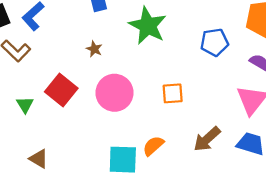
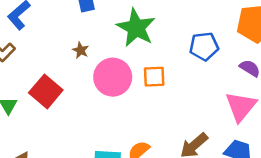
pink circle: (114, 93) -> (113, 77), moved
orange square: (173, 93) -> (154, 77), moved

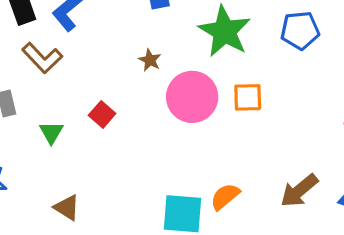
blue pentagon: (204, 46) -> (300, 30), moved
red square: (46, 91) -> (102, 114), size x0.6

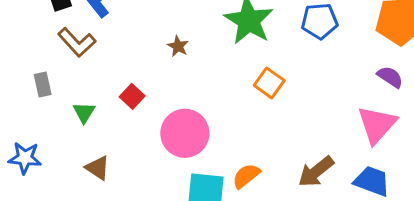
pink circle: (192, 97) -> (185, 133), moved
orange square: (248, 97) -> (269, 83), turned 36
brown triangle: (67, 208) -> (98, 168), moved

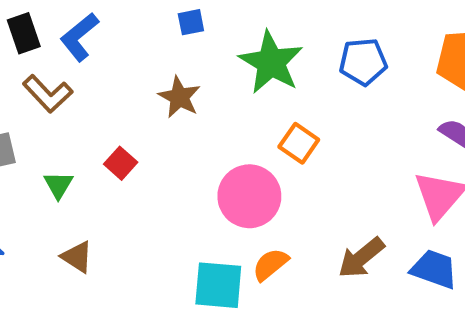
brown star: (178, 46) -> (179, 97), size x1.5
pink circle: (185, 133) -> (249, 196), moved

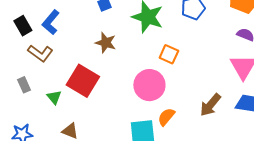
red square: (121, 163) -> (83, 81), size x2.0

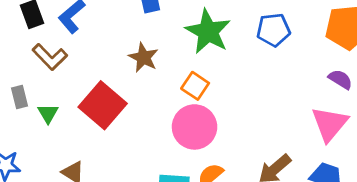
orange square: (169, 54) -> (195, 86), moved
green triangle: (54, 97) -> (48, 113), moved

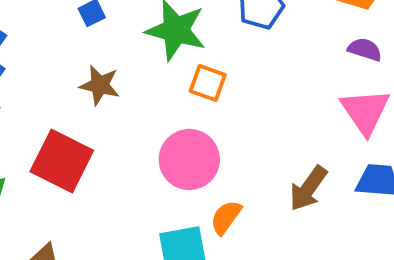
orange square: (195, 86) -> (208, 83), moved

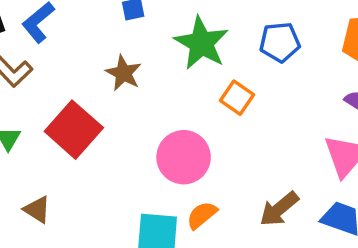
orange square: (208, 83) -> (237, 98), moved

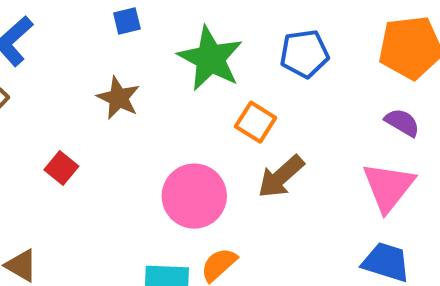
red square: (74, 130) -> (61, 168), size x0.5
brown arrow: (279, 209) -> (281, 177), moved

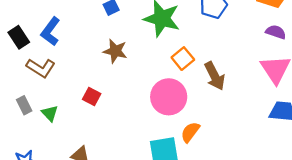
orange square: (256, 122) -> (183, 59), moved, turned 30
brown arrow: (281, 177) -> (215, 76), turned -64

